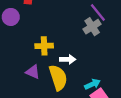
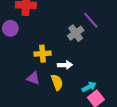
gray cross: (92, 27) -> (76, 33), moved
yellow semicircle: (58, 78) -> (57, 82), size x0.7

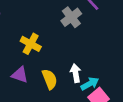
yellow cross: (43, 54) -> (31, 44), turned 35
white arrow: (65, 65) -> (76, 73), moved, turned -96

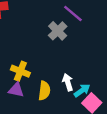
yellow cross: (31, 44) -> (20, 71), moved
yellow semicircle: (50, 79) -> (44, 91), turned 36

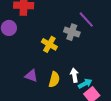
gray cross: (58, 31) -> (72, 32), turned -35
yellow cross: (20, 71) -> (49, 44), moved

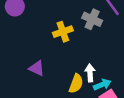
yellow cross: (49, 44) -> (63, 32), turned 35
yellow semicircle: (54, 80) -> (76, 84), moved

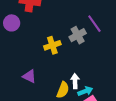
gray cross: (92, 19) -> (78, 35), turned 35

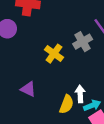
yellow cross: (52, 45) -> (54, 54), turned -35

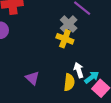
yellow cross: (54, 54) -> (65, 39), moved
purple triangle: (28, 89) -> (32, 78), turned 32

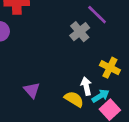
yellow cross: (65, 39) -> (110, 68), moved
yellow semicircle: (69, 82) -> (74, 99), turned -70

